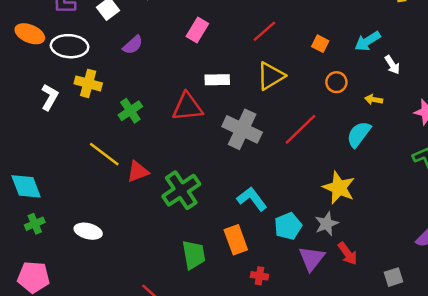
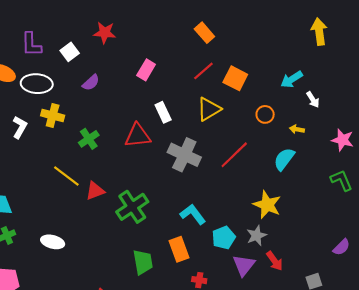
orange square: (320, 44) -> (235, 78), moved, size x1.6
white rectangle: (217, 80) -> (163, 112), turned 66

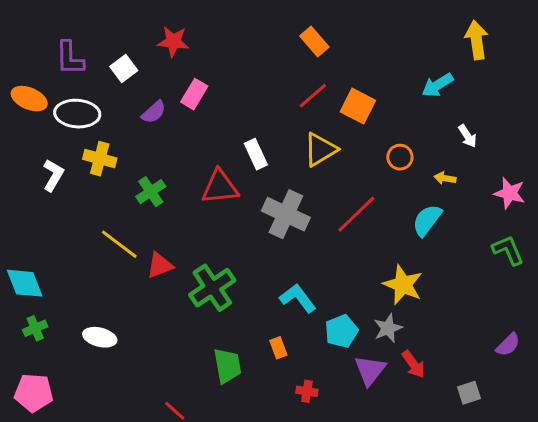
pink rectangle: (146, 70) -> (194, 94), moved
cyan arrow: (292, 79) -> (437, 85), moved
orange rectangle: (179, 249) -> (278, 348), size x0.6

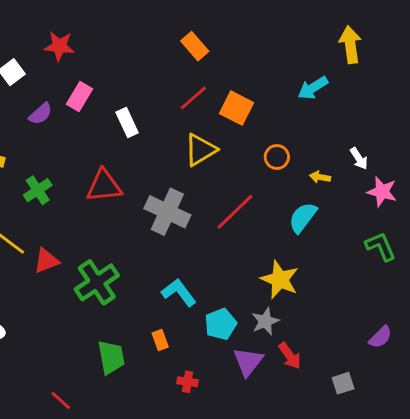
white arrow: (468, 136) -> (359, 158), moved
white rectangle: (256, 154) -> (127, 122), moved

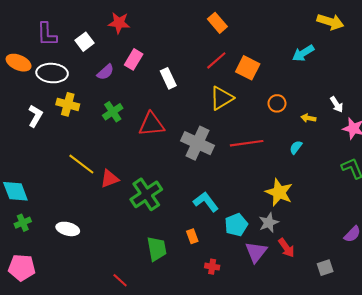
yellow arrow: (350, 45) -> (330, 22), turned 115
green cross: (38, 190) -> (113, 112), moved
red line: (235, 212) -> (247, 143), turned 36
cyan semicircle: (303, 218) -> (296, 147), size x0.6

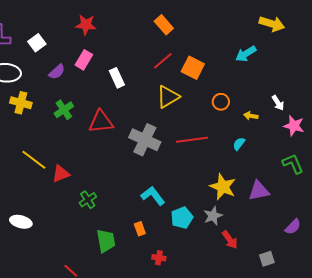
red star: (119, 23) -> (86, 25), moved
green cross: (146, 194) -> (88, 200), moved, size x0.6
purple triangle: (256, 252) -> (259, 191), moved, turned 40

